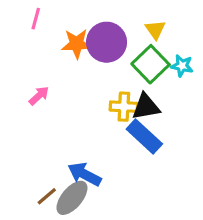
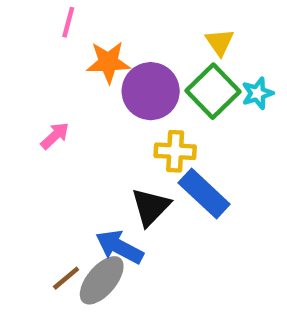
pink line: (36, 19) -> (68, 22), moved
purple circle: (107, 42) -> (151, 91), moved
cyan star: (182, 66) -> (257, 93), turned -30
black triangle: (146, 107) -> (151, 207), moved, turned -36

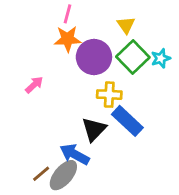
pink line: (68, 22) -> (68, 14), moved
yellow triangle: (220, 42) -> (126, 25), moved

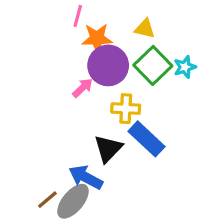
yellow triangle: (126, 25) -> (145, 29), turned -42
orange star: (68, 39) -> (97, 38), moved
pink arrow: (34, 85) -> (83, 88), moved

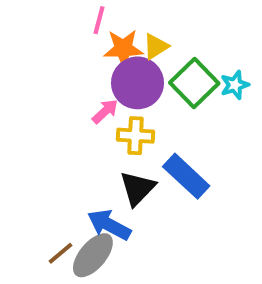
yellow triangle: (145, 29) -> (156, 46), moved, turned -45
yellow cross: (126, 109) -> (135, 136), moved

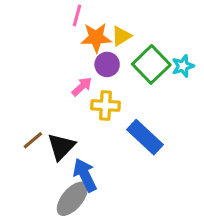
purple circle: (138, 83) -> (107, 64), size x0.6
black triangle: (138, 188) -> (61, 147), moved
blue arrow: (109, 225) -> (85, 175), turned 36
brown line: (60, 253) -> (33, 140), moved

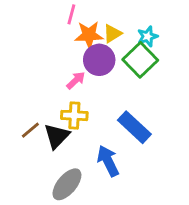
purple circle: (107, 64) -> (99, 60), size x1.4
cyan star: (183, 66) -> (148, 36), moved
yellow cross: (105, 106) -> (74, 115), moved
blue arrow: (85, 175) -> (108, 161), moved

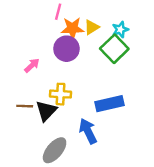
purple circle: (99, 60) -> (66, 49), moved
pink arrow: (76, 80) -> (32, 65), moved
blue rectangle: (134, 127) -> (110, 104), turned -56
brown line: (30, 130) -> (25, 106), turned 42

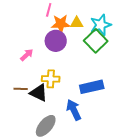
yellow triangle: (92, 27) -> (77, 23), turned 32
cyan star: (120, 30) -> (101, 25), size x1.5
black triangle: (46, 111) -> (39, 93), turned -48

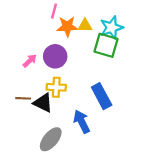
purple circle: (56, 41) -> (55, 56), moved
green square: (96, 41) -> (106, 45), turned -30
blue rectangle: (92, 87) -> (102, 96), turned 75

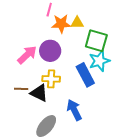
cyan star: (112, 28) -> (99, 61), moved
pink arrow: (30, 61) -> (27, 55), size x1.5
blue rectangle: (102, 96) -> (85, 75), moved

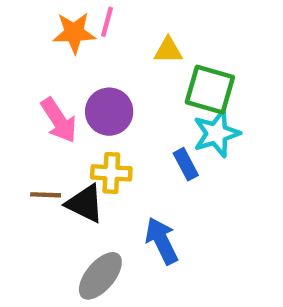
orange star: (61, 24) -> (74, 33), moved
pink arrow: (27, 55) -> (59, 120), turned 100
blue rectangle: (85, 75) -> (186, 164), size x0.6

